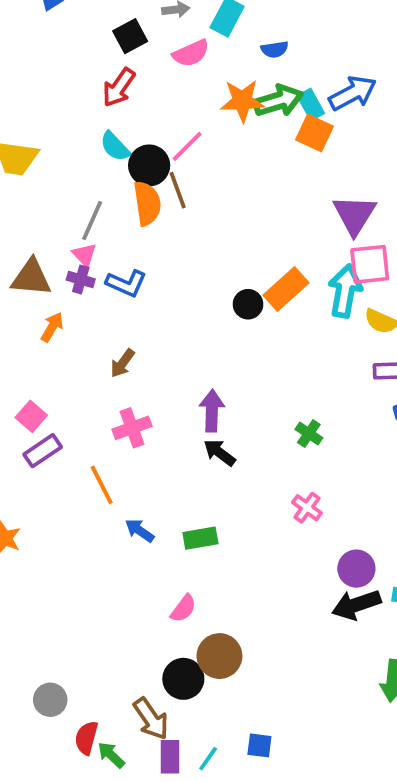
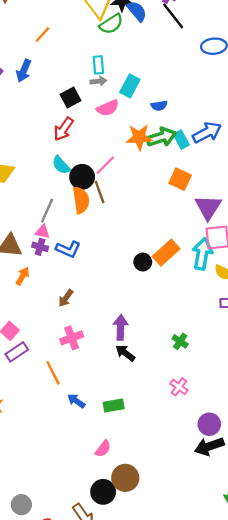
orange square: (315, 133) -> (180, 179), moved
pink triangle: (84, 255) -> (42, 232), turned -35

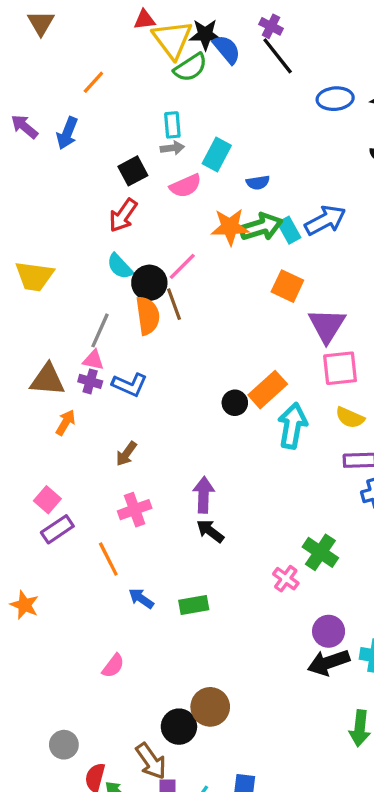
cyan arrow: (202, 254) -> (292, 426), moved
green cross: (180, 341) -> (320, 552), moved, size x1.5
pink semicircle: (103, 449) -> (113, 666), moved

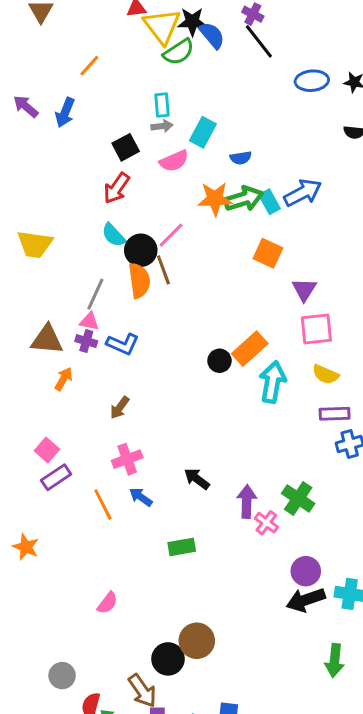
purple triangle: (327, 325) -> (304, 290), size x0.7
purple arrow: (204, 495) -> (247, 502), moved
blue arrow: (141, 598) -> (141, 497), moved

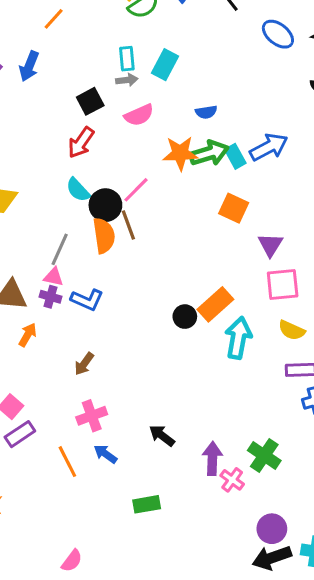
blue ellipse: (312, 81) -> (278, 34), turned 44
cyan rectangle: (203, 132) -> (165, 65), moved

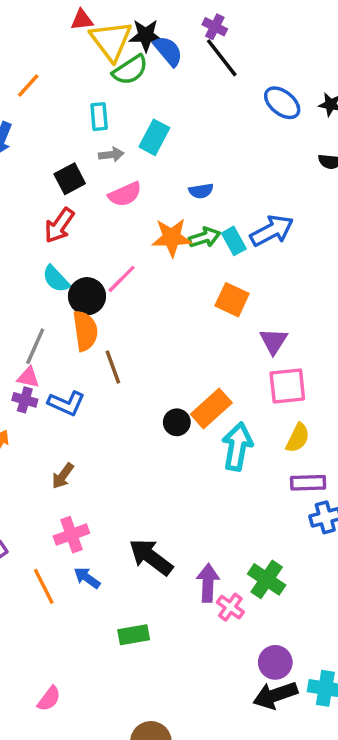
cyan rectangle: (127, 59) -> (99, 117), moved
green arrow: (209, 153) -> (204, 237), size x0.7
brown line: (128, 225) -> (113, 367), moved
yellow semicircle: (292, 330) -> (298, 438), turned -88
black arrow: (162, 436) -> (151, 557), size x1.5

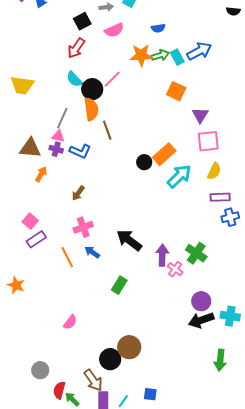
cyan arrow: (237, 446) -> (179, 176), turned 36
green rectangle: (134, 635) -> (119, 285), turned -48

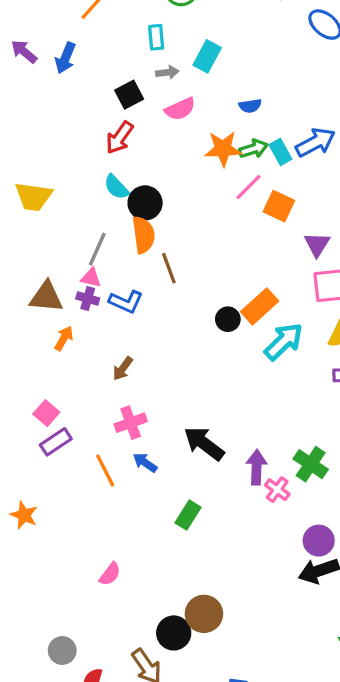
pink line: (112, 79) -> (249, 187), moved

